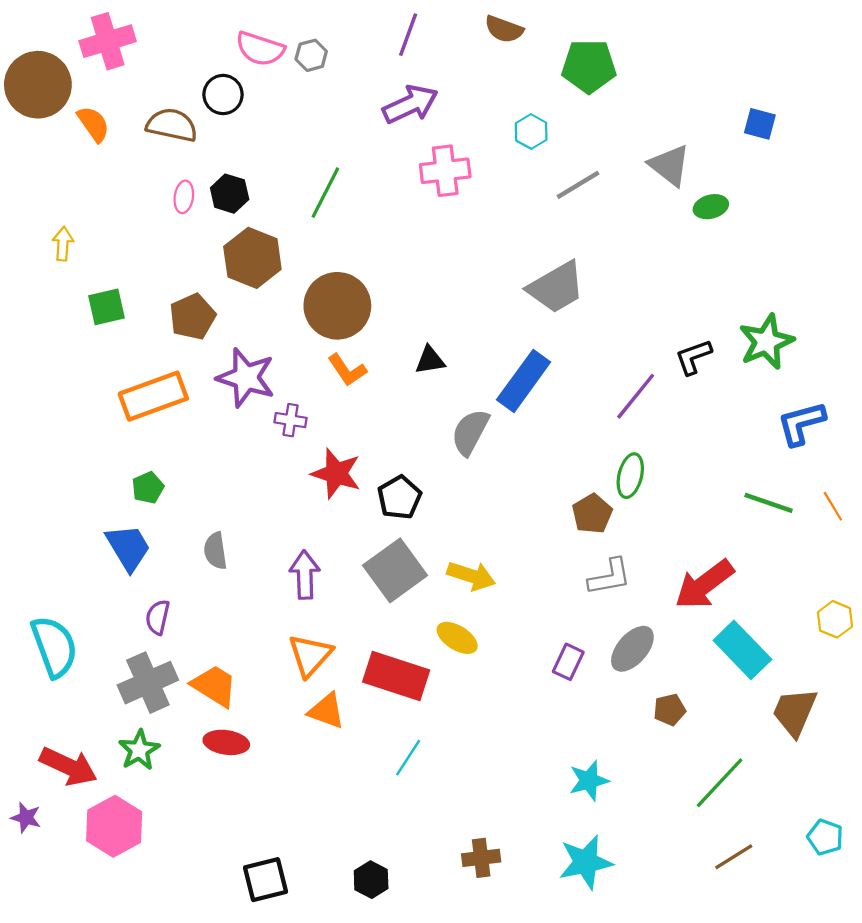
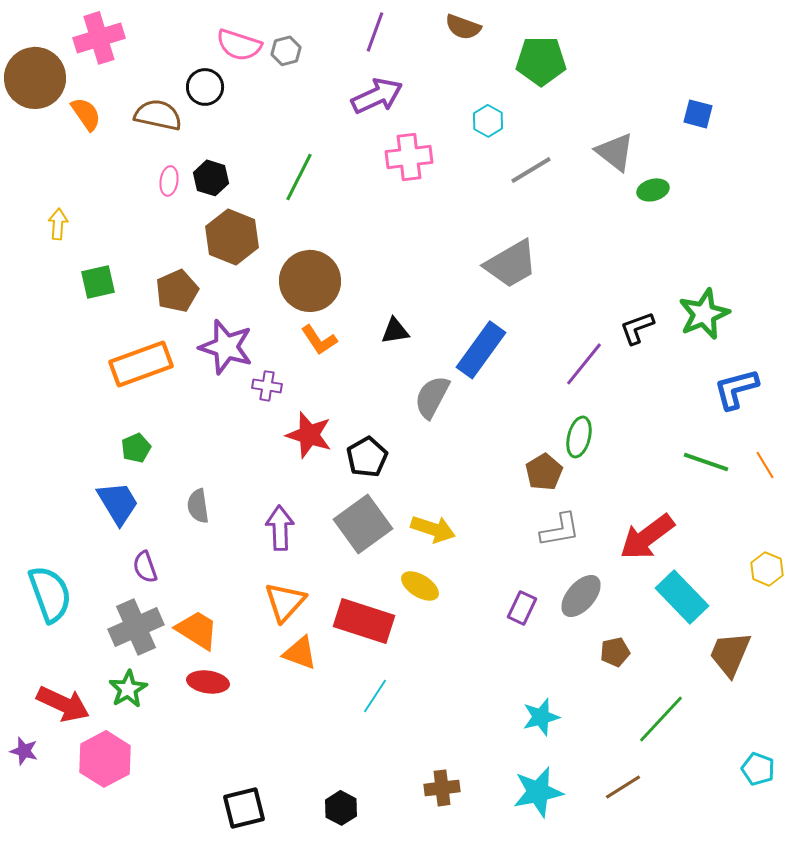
purple semicircle: (158, 617) -> (145, 567), turned -32
brown line: (734, 857) -> (623, 787), moved

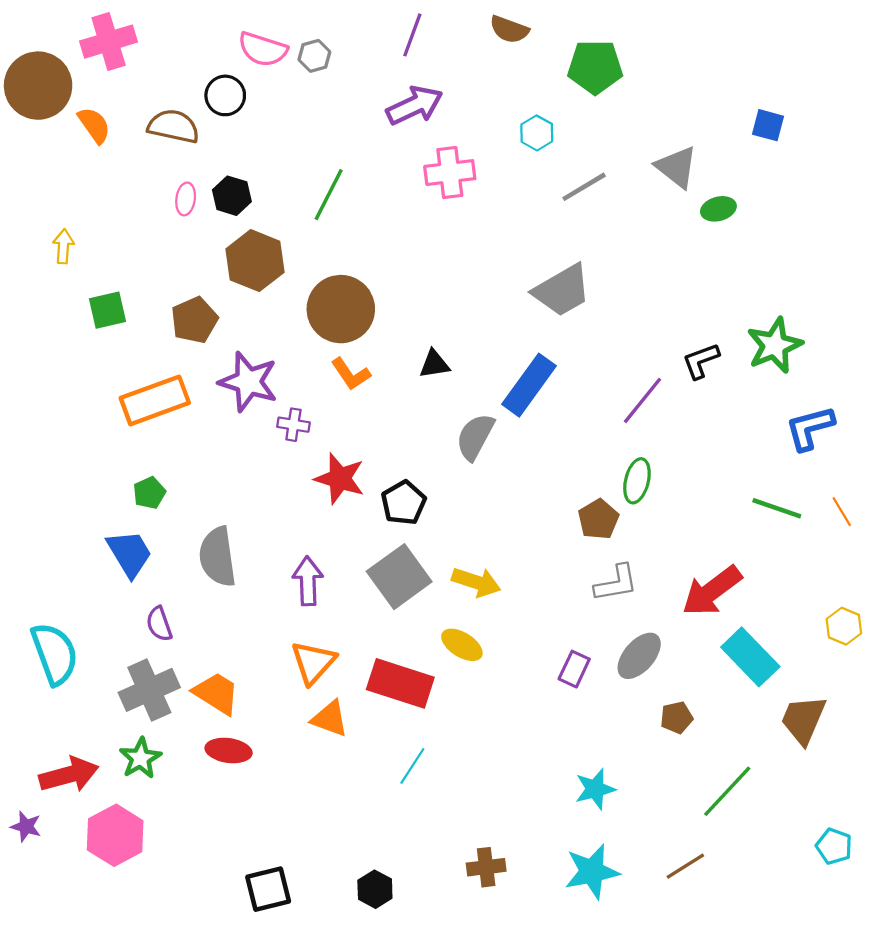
gray semicircle: (198, 506) -> (218, 557), size x1.6
red arrow: (63, 704) -> (69, 775), turned -40

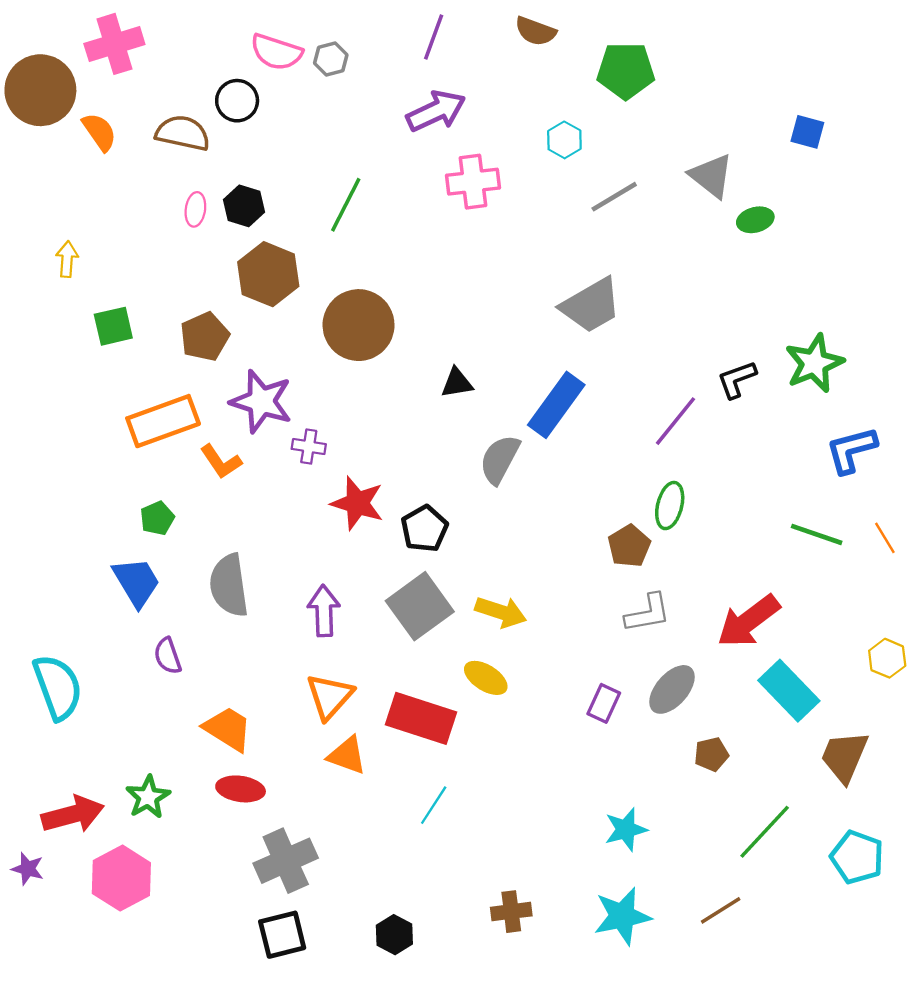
orange L-shape: (351, 374) -> (221, 462), moved
gray cross: (149, 690) -> (286, 861), moved
cyan pentagon: (834, 846) -> (857, 857), moved, size x1.4

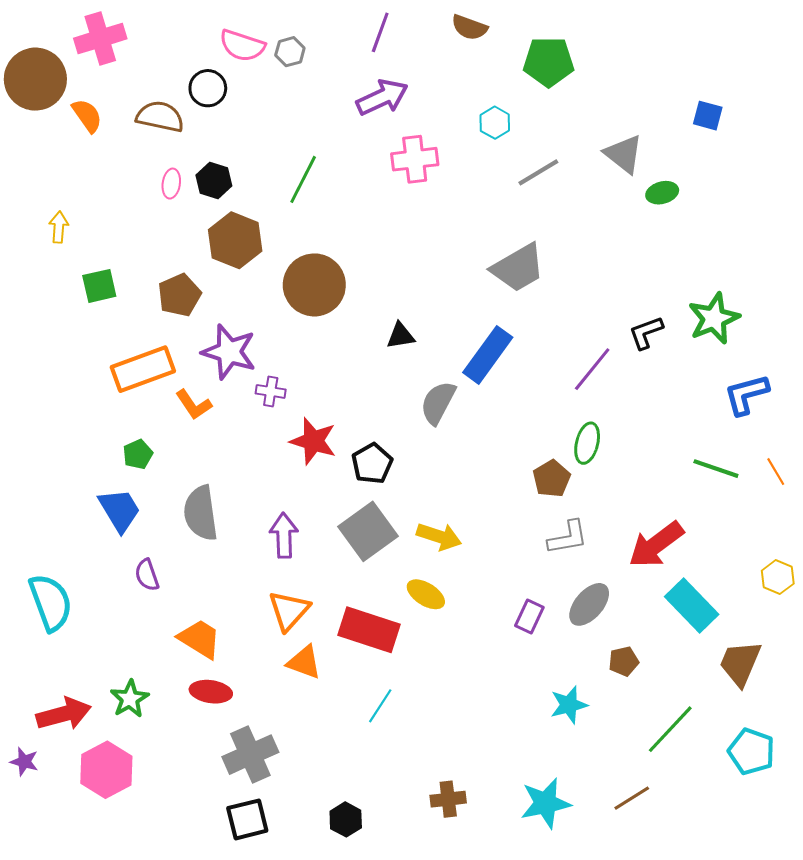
cyan star: (626, 829) -> (569, 705), moved

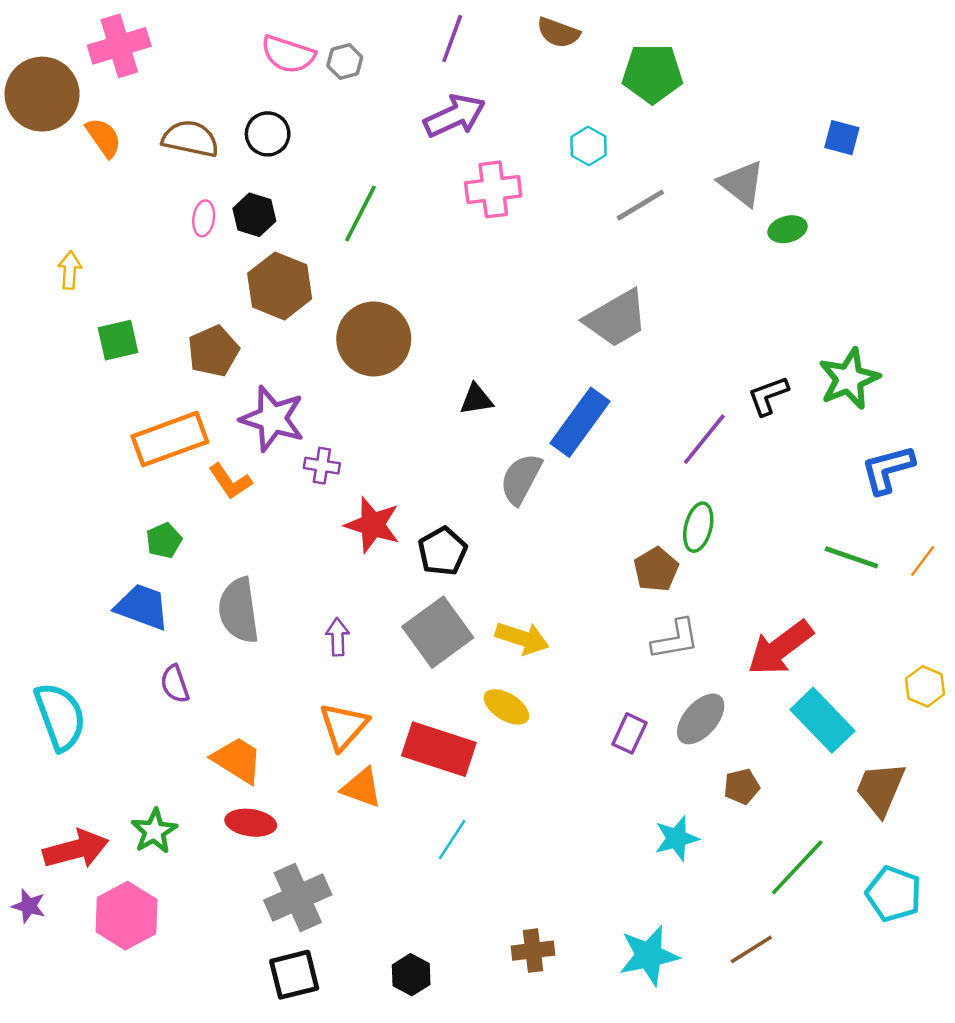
black circle: (208, 88) -> (268, 134), moved
orange line: (776, 472) -> (923, 561), turned 68
blue trapezoid: (120, 510) -> (142, 607), turned -39
purple arrow: (284, 535) -> (338, 637), size x0.7

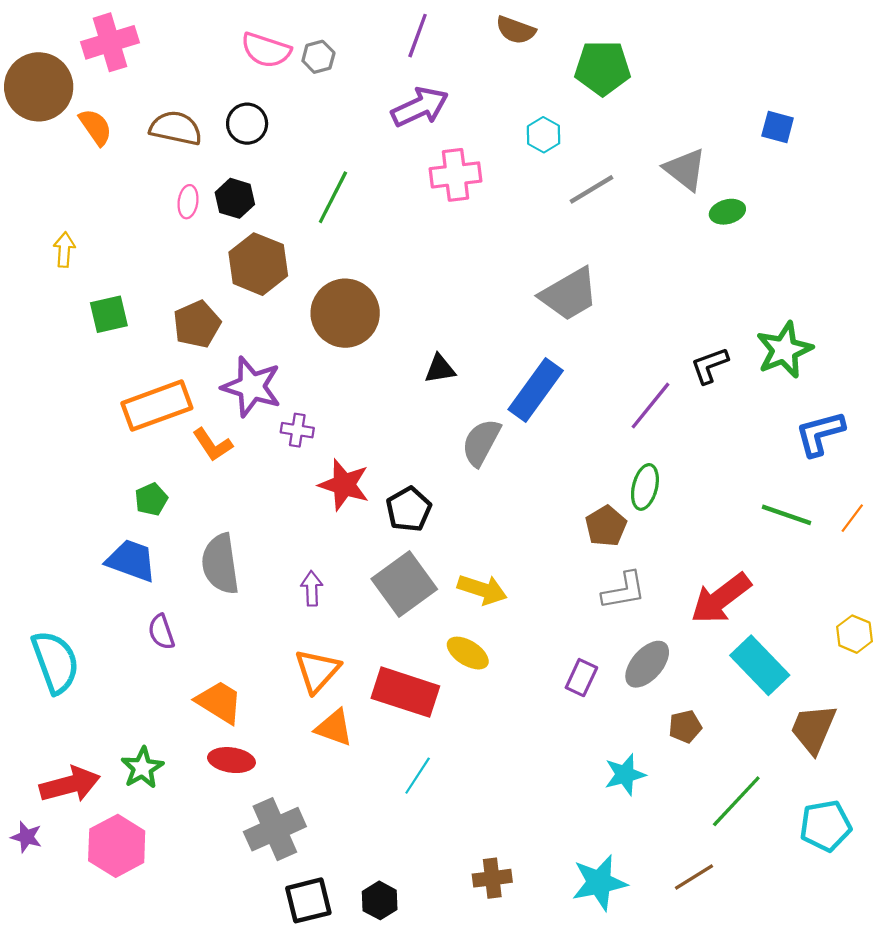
cyan pentagon: (894, 894) -> (826, 826), turned -30
black square: (294, 975) -> (308, 900), moved

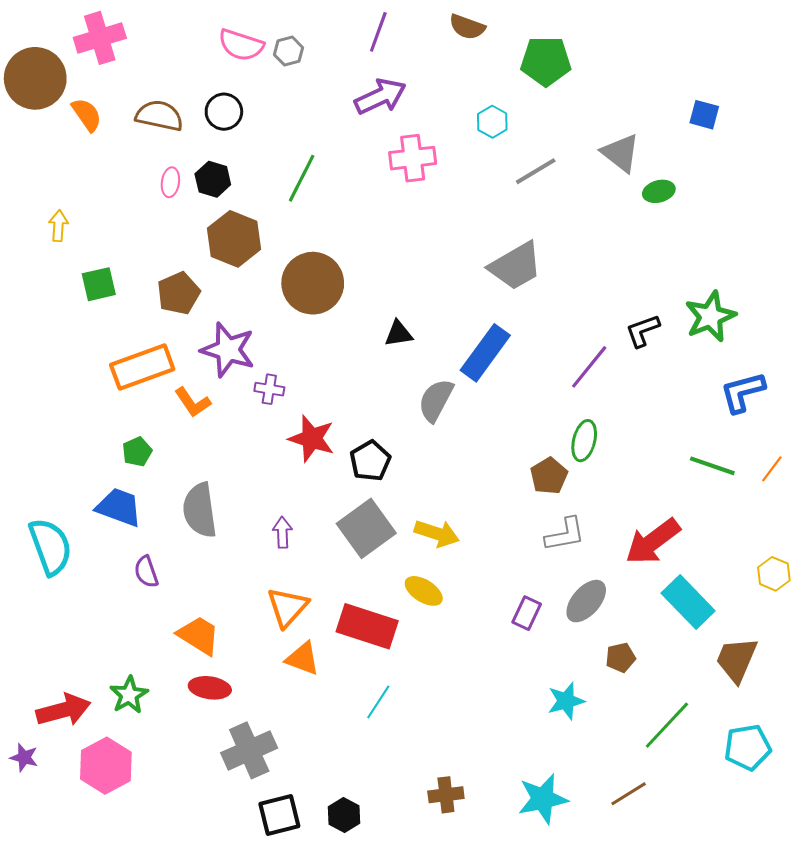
cyan semicircle: (55, 662) -> (50, 547), moved

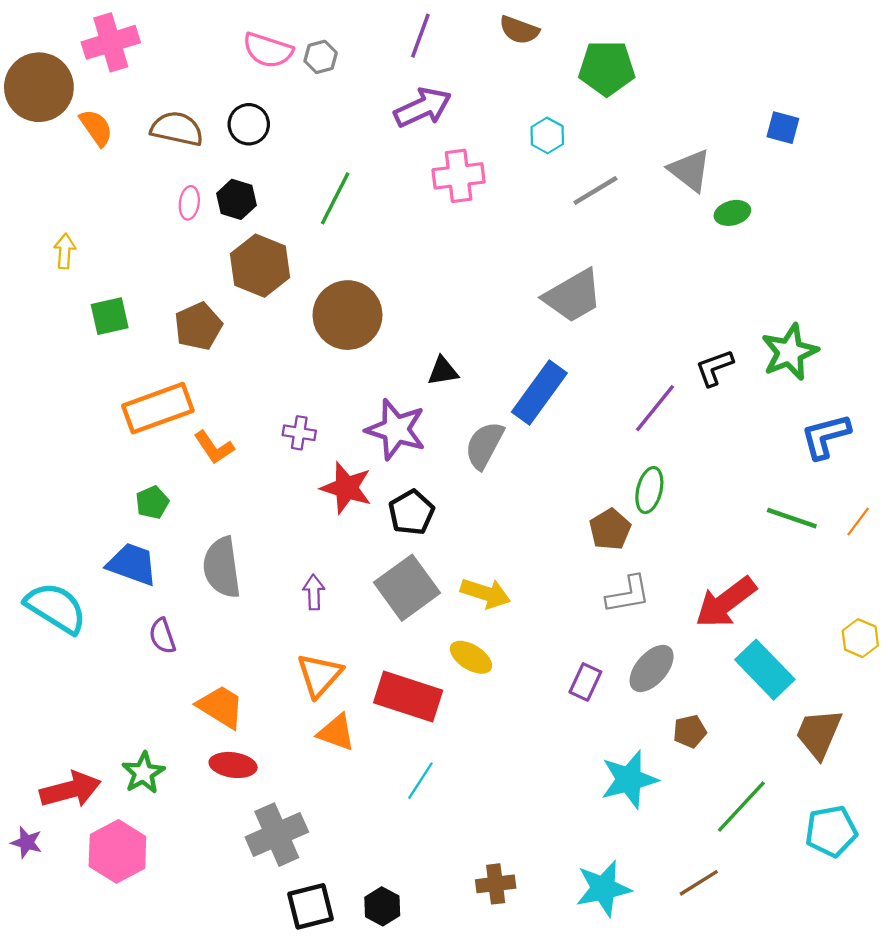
purple star: (228, 350) -> (396, 429), moved
cyan semicircle: (50, 547) -> (56, 608), turned -38
cyan star: (566, 701) -> (629, 780), size x1.4

